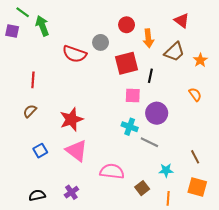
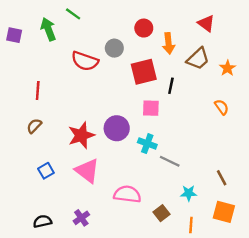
green line: (23, 12) -> (73, 14), moved
purple circle: (157, 113) -> (117, 128), moved

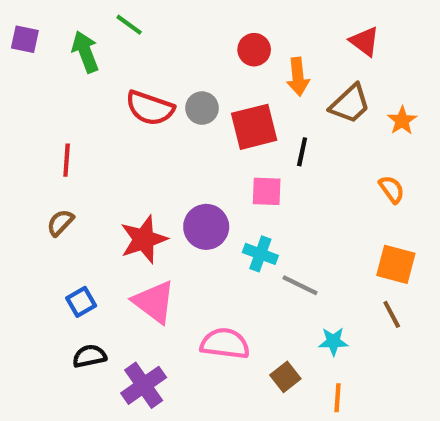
purple square: (14, 35) -> (25, 39), moved
gray circle: (114, 48) -> (202, 108), moved
orange square: (224, 212) -> (396, 264), moved
purple cross: (81, 218) -> (144, 385), size x1.5
black semicircle: (42, 221) -> (89, 356), moved

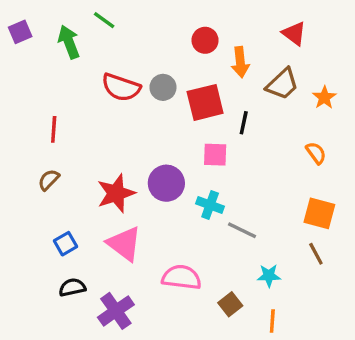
purple square: (25, 39) -> (20, 32), turned -35

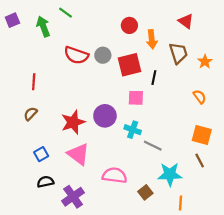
brown trapezoid: (282, 84) -> (178, 53), turned -65
cyan star: (269, 276) -> (170, 174), size x1.6
orange line: (272, 321) -> (180, 203), moved

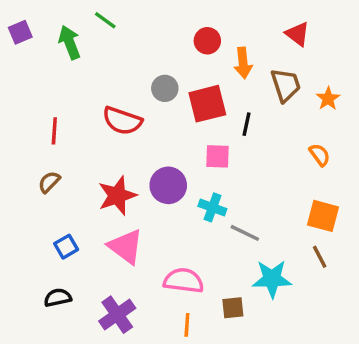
red semicircle: (76, 55) -> (122, 121), moved
black semicircle: (45, 182) -> (58, 298), moved
brown square: (145, 192) -> (233, 308), turned 32
orange line: (180, 203) -> (187, 325), moved

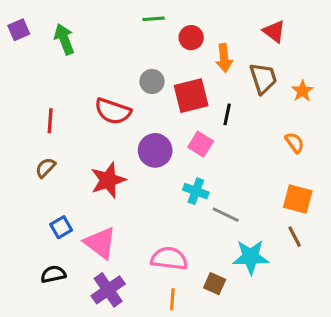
green line: (105, 20) -> (154, 19), moved, turned -40
pink square: (218, 156) -> (201, 144), turned 30
purple circle: (168, 185) -> (155, 150), moved
pink triangle: (126, 247) -> (100, 243), moved
brown square: (233, 308) -> (215, 284), turned 30

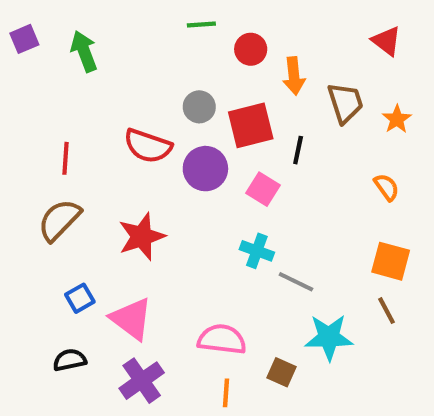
red triangle: (274, 31) -> (386, 41), moved
purple circle: (155, 150) -> (205, 169), moved
brown semicircle: (45, 168) -> (59, 220), size x1.6

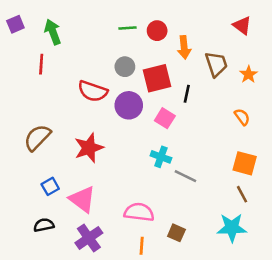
green line: (201, 25) -> (127, 28), moved
red line: (65, 158) -> (41, 64), moved
cyan star: (329, 337) -> (232, 228), moved

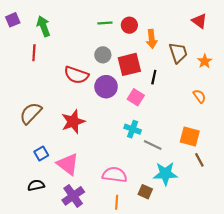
orange square: (245, 163) -> (190, 137), moved
cyan star: (232, 228) -> (165, 174), moved

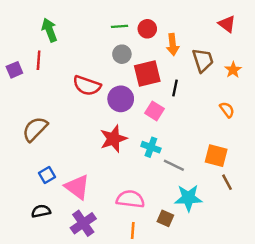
purple square: (13, 20) -> (14, 70), moved
gray circle: (103, 55) -> (122, 54), moved
red star: (73, 122) -> (113, 139), moved

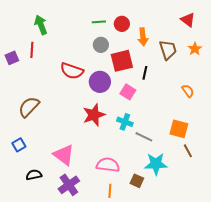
orange star: (233, 70) -> (195, 49), moved
blue square: (47, 175) -> (19, 145), moved

